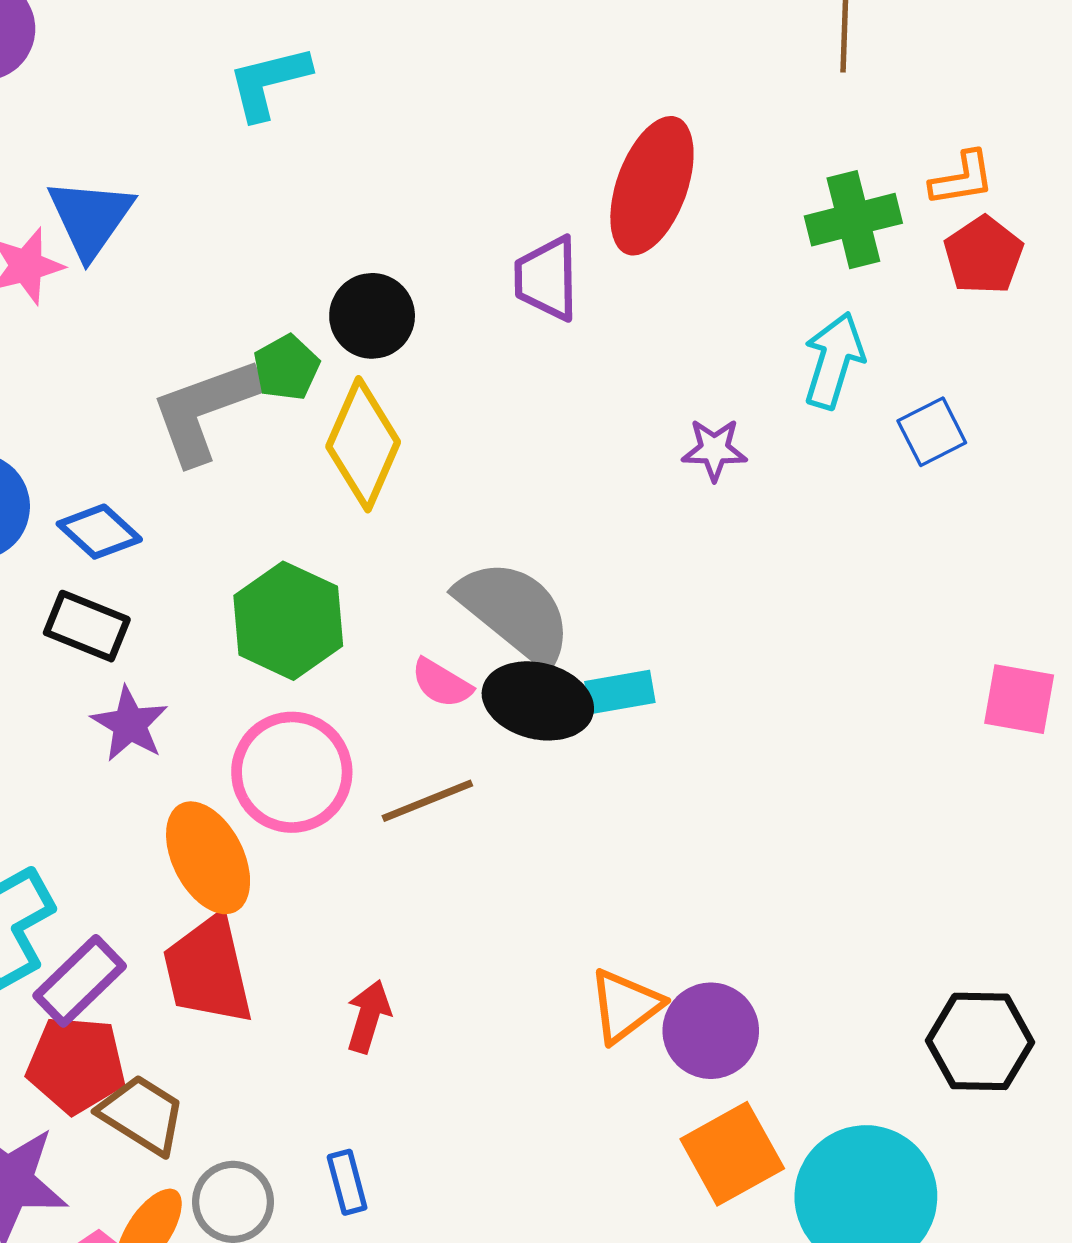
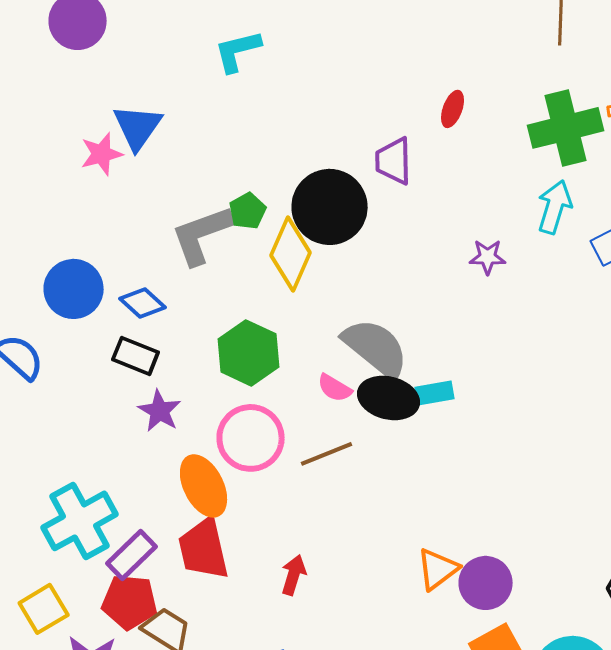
red ellipse: (652, 186) -> (453, 109), size x0.5
green cross: (853, 220) -> (566, 128), size x1.4
black circle: (372, 316) -> (330, 207), moved, size x1.6

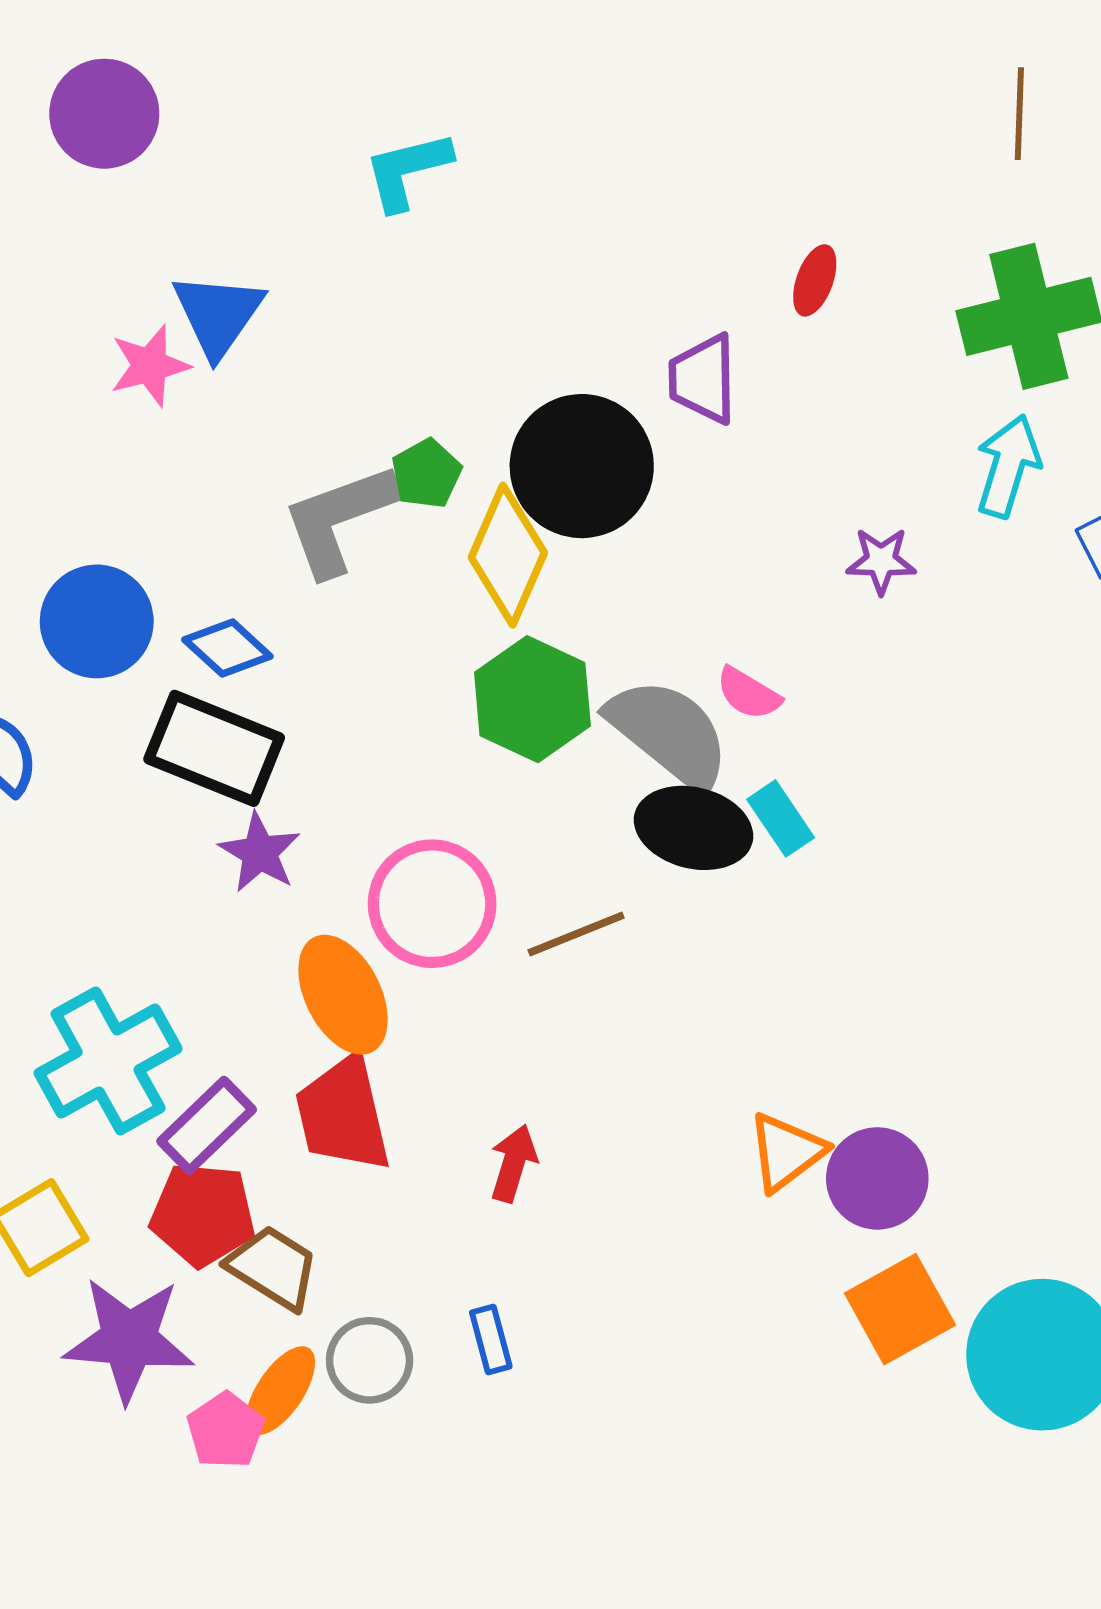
green hexagon: (249, 353) -> (532, 699), moved
black rectangle: (136, 356) -> (214, 748), size x1.5
pink semicircle: (335, 388) -> (748, 693), moved
cyan rectangle: (435, 393) -> (781, 818), turned 66

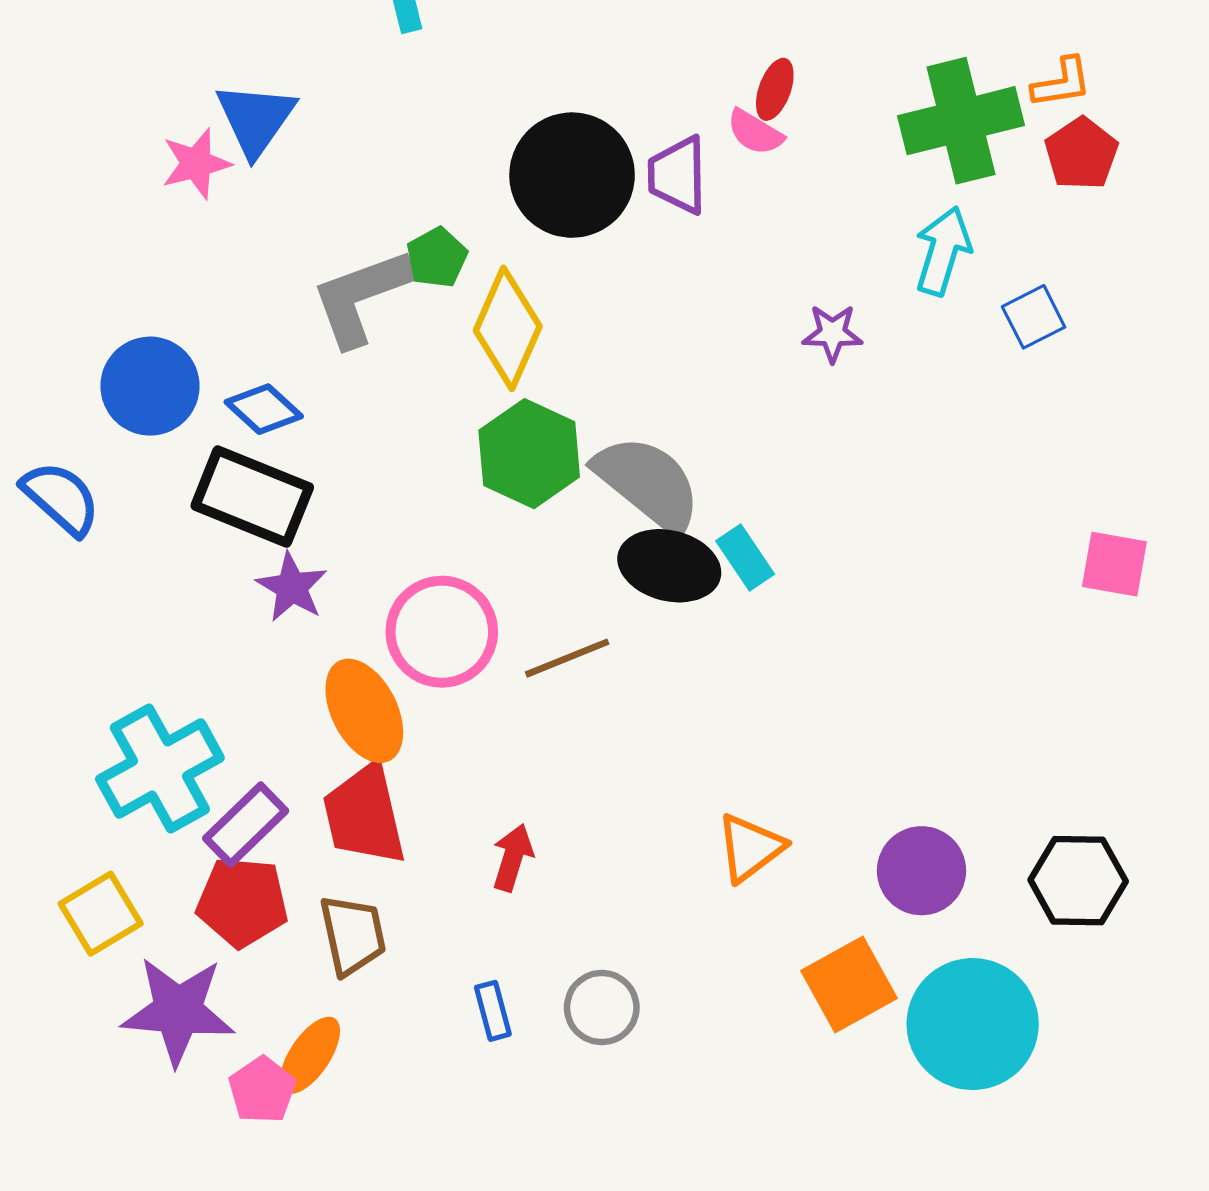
black circle: (582, 466) -> (572, 175), moved
pink semicircle: (748, 693) -> (755, 132), moved
purple circle: (877, 1178) -> (922, 871), moved
brown trapezoid: (273, 1267) -> (353, 935), moved, turned 46
gray circle: (370, 1360) -> (602, 1008), moved

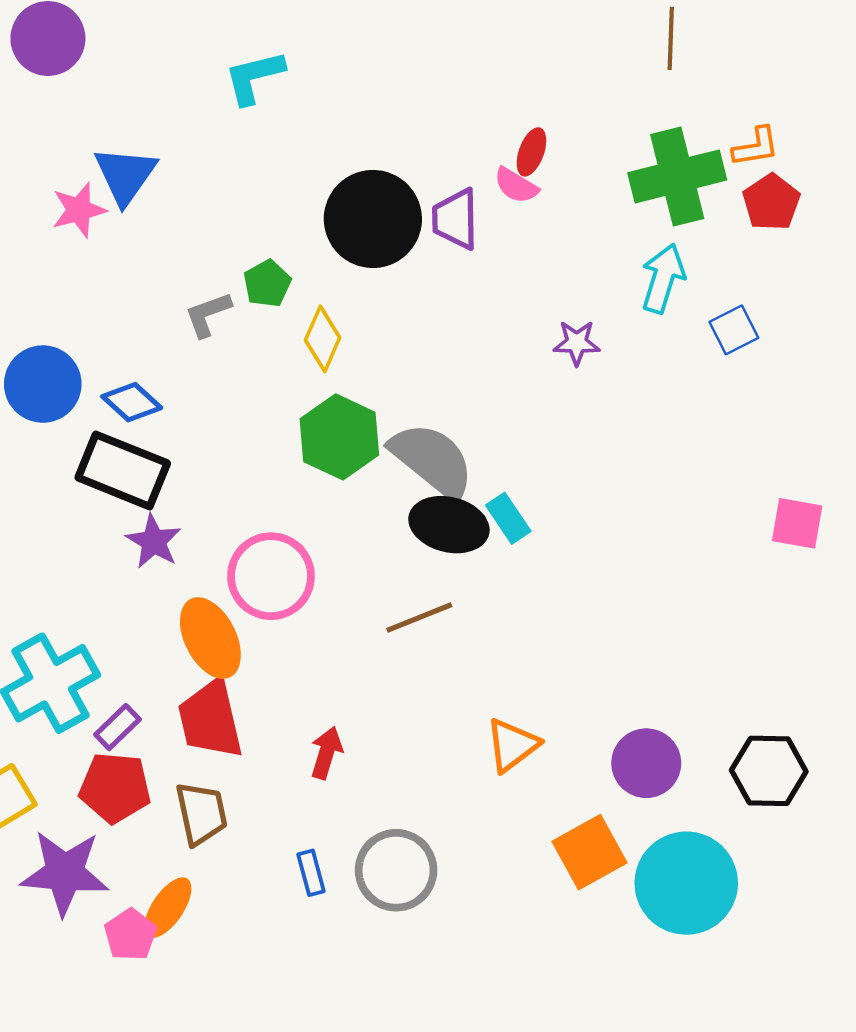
gray L-shape: (361, 297) -> (208, 314), size x0.6
yellow diamond: (508, 328) -> (323, 339), size x0.7
brown line: (567, 658) -> (419, 617), moved
purple rectangle: (246, 825) -> (118, 727), size x0.7
gray circle: (602, 1008) -> (396, 870), size x1.4

